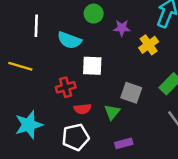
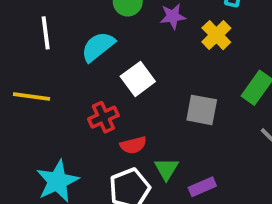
cyan semicircle: (69, 40) -> (98, 47), turned 130
white square: (92, 66) -> (138, 79), turned -30
green triangle: (112, 112) -> (166, 169), moved

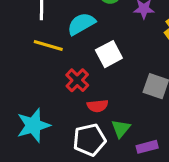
yellow line: (31, 97) -> (48, 46), moved
red cross: (103, 117) -> (77, 80), turned -30

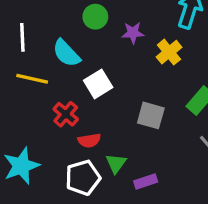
cyan semicircle: (81, 24) -> (66, 53), turned -100

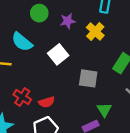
white square: (98, 84) -> (58, 54), moved
red cross: (66, 114) -> (22, 97), moved
green triangle: (116, 163) -> (104, 110), moved

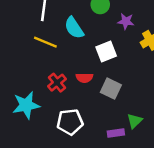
gray square: (88, 78) -> (111, 89), moved
red semicircle: (47, 102) -> (84, 78), moved

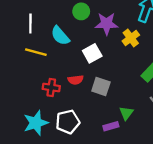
purple star: (126, 21) -> (107, 24), size x1.5
red cross: (57, 83) -> (51, 88), turned -35
cyan star: (26, 105) -> (36, 123), moved

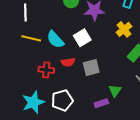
cyan semicircle: (60, 36) -> (55, 40), moved
yellow cross: (131, 38) -> (124, 29), moved
gray square: (101, 86) -> (91, 67), turned -30

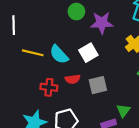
white line: (25, 12) -> (14, 25), moved

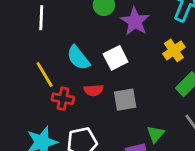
purple star: (102, 23) -> (135, 21), turned 30
white line: (14, 25) -> (41, 18), moved
yellow line: (33, 53) -> (45, 74), moved, turned 42

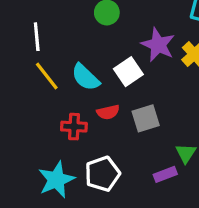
purple star: (135, 21) -> (158, 45), moved
yellow line: (45, 74) -> (47, 76), moved

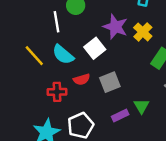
white line: (37, 37) -> (57, 22), moved
purple rectangle: (165, 174) -> (120, 116), moved

